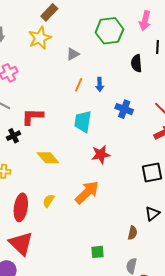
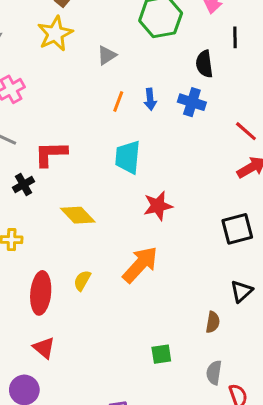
blue cross: (124, 109) -> (192, 102), moved
red triangle: (21, 243) -> (44, 348), size x0.6

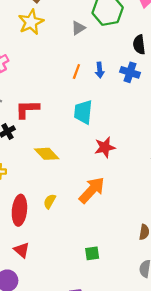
gray triangle: (107, 55) -> (78, 28), moved
green square: (161, 354) -> (92, 253), moved

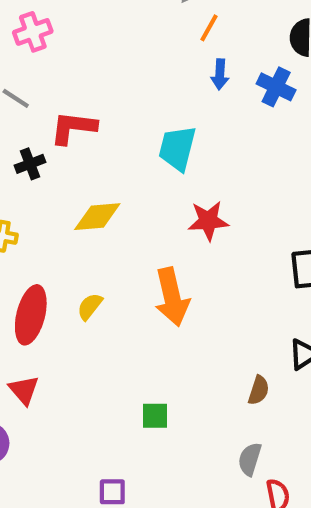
orange line: (76, 72) -> (209, 28), moved
yellow diamond: (47, 154) -> (97, 217), turned -60
orange arrow: (92, 190) -> (172, 297), turned 116

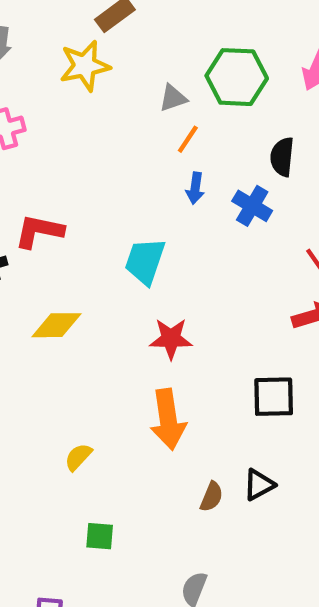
orange arrow: (172, 297) -> (168, 419), moved
yellow semicircle: (90, 307) -> (78, 457), moved
brown semicircle: (259, 390) -> (211, 497), moved

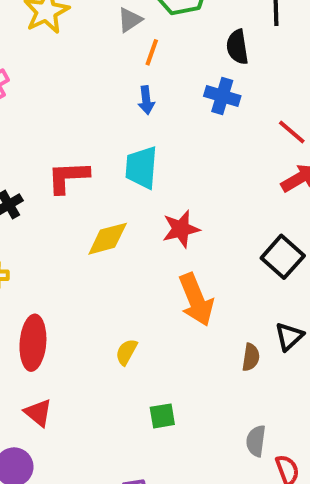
blue arrow: (195, 188) -> (146, 100), moved
red L-shape: (39, 231) -> (68, 177), moved
yellow diamond: (56, 325) -> (108, 239), moved
black square: (274, 397) -> (283, 257), turned -33

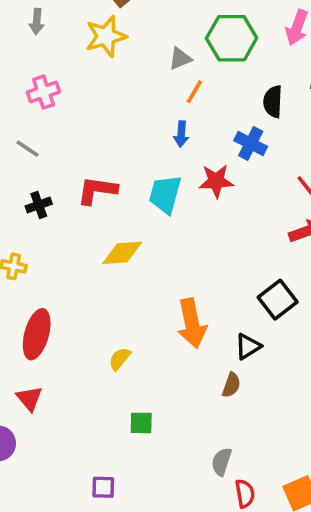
red star: (181, 229) -> (216, 181), moved
black triangle: (289, 336) -> (248, 346), moved

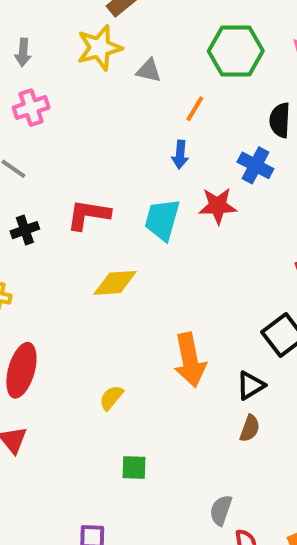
gray arrow: (37, 22) -> (23, 52), moved
gray triangle: (180, 59) -> (149, 71), moved, turned 35
brown semicircle: (231, 385) -> (250, 428), moved

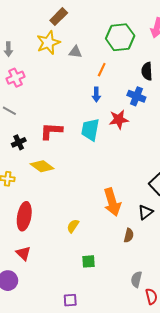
yellow diamond: (115, 283) -> (42, 166), moved, turned 45
brown semicircle: (250, 428) -> (129, 235), moved

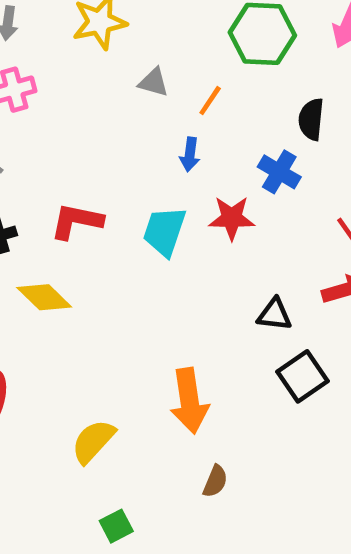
gray triangle: (75, 52) -> (154, 82), moved
black triangle: (145, 212) -> (274, 314), moved, turned 35
yellow semicircle: (73, 226) -> (93, 441), size x1.5
green square: (88, 261) -> (116, 526), turned -32

